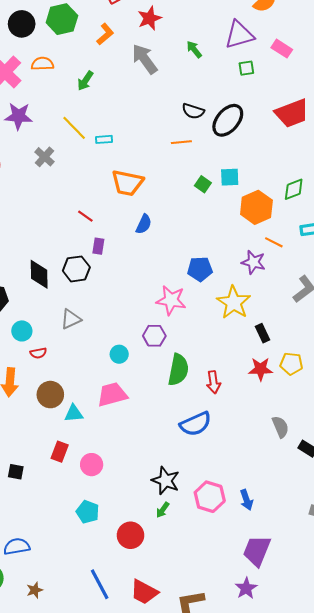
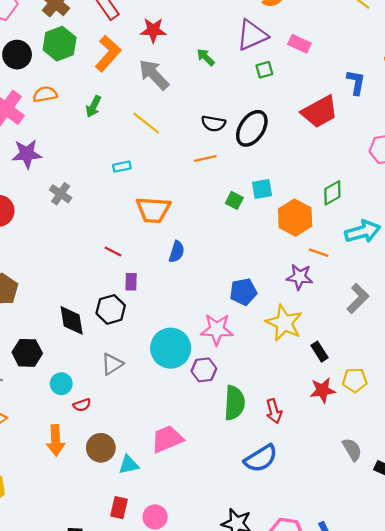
red star: (149, 18) -> (153, 30), turned 30
orange L-shape: (105, 34) -> (108, 53), size x1.5
yellow line: (74, 128) -> (146, 123), moved
cyan circle: (119, 354) -> (171, 348), moved, size x2.0

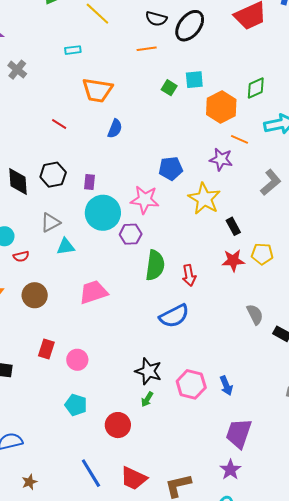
purple rectangle: (131, 282) -> (89, 182), moved
cyan triangle: (129, 465) -> (66, 247), moved

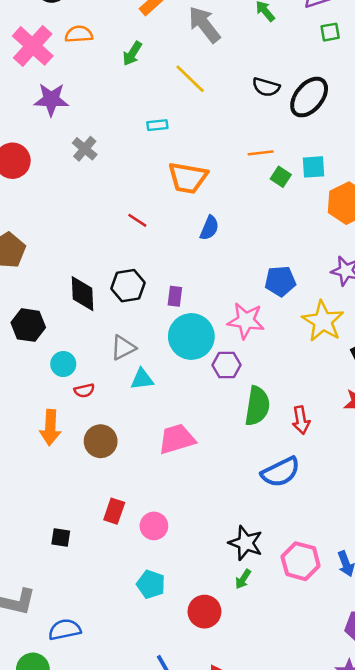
orange line: (147, 49) -> (261, 153), moved

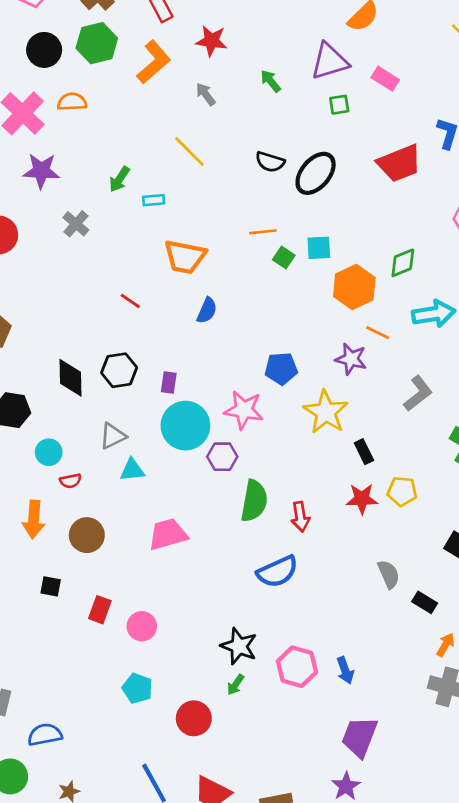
gray arrow: (204, 25) -> (206, 94), size x0.6
green arrow: (132, 54) -> (119, 179), moved
black square: (61, 538) -> (51, 586), moved

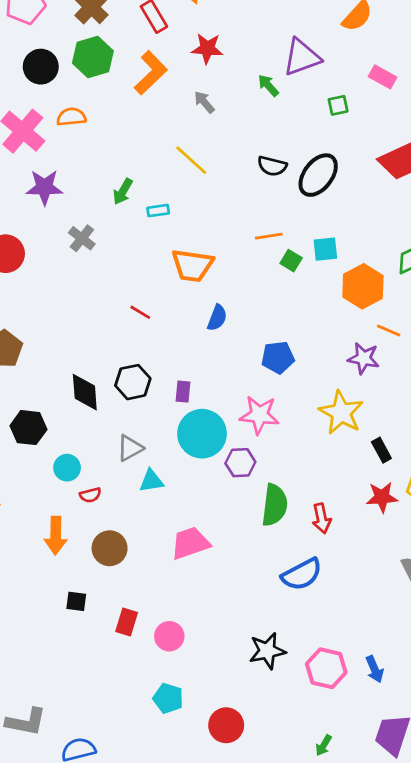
purple triangle: (330, 61) -> (302, 57), moved
blue pentagon: (281, 369) -> (278, 357), moved
black star: (239, 646) -> (267, 651), turned -30
green arrow: (236, 685) -> (324, 745), moved

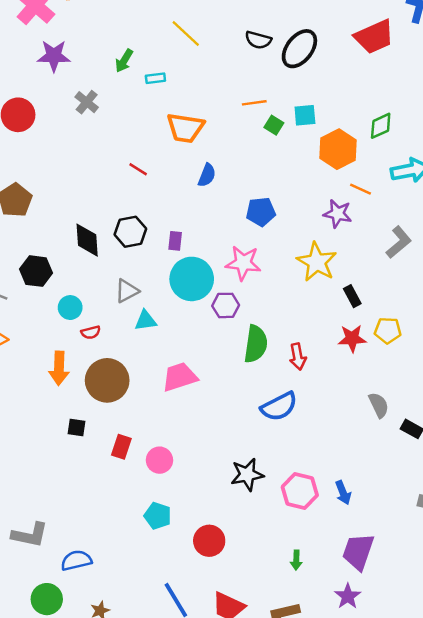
brown circle: (110, 548) -> (107, 380), size x1.4
green arrow: (324, 745) -> (296, 560), turned -30

